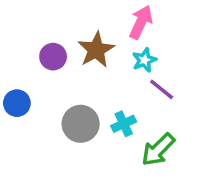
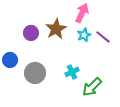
purple line: (162, 89) -> (103, 37), moved
gray circle: (81, 124) -> (35, 73), moved

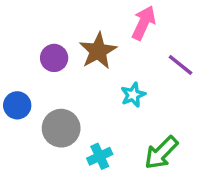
cyan star: (84, 35) -> (133, 95), moved
cyan cross: (72, 72) -> (100, 156), moved

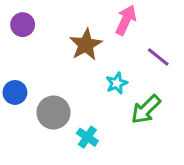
purple circle: (54, 58) -> (23, 25), moved
green arrow: (161, 153) -> (146, 109), moved
cyan cross: (100, 156) -> (87, 137), turned -30

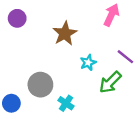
pink arrow: (126, 20) -> (111, 15), moved
purple line: (158, 57) -> (125, 57), moved
blue circle: (15, 92) -> (11, 103), moved

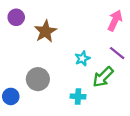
pink arrow: (111, 15) -> (115, 21), moved
brown star: (65, 33) -> (45, 31), moved
cyan cross: (66, 103) -> (78, 96), moved, turned -32

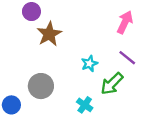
purple circle: (16, 17) -> (31, 12), moved
cyan cross: (78, 96) -> (85, 105), turned 32

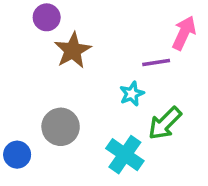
purple line: (127, 58) -> (156, 63), moved, turned -48
cyan cross: (85, 105) -> (125, 155), size x1.5

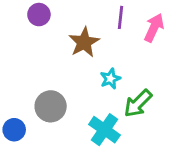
brown star: (73, 50) -> (84, 42), moved
purple line: (156, 63) -> (121, 17), moved, turned -75

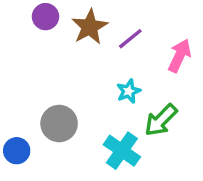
purple line: (121, 17) -> (130, 39), moved, turned 45
pink arrow: (154, 28) -> (180, 56), moved
brown star: (84, 42) -> (90, 27), moved

